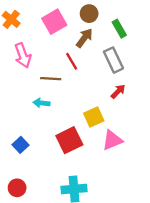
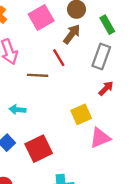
gray rectangle: (113, 60) -> (101, 56), turned 45
cyan arrow: (41, 103) -> (17, 110), moved
red square: (69, 140) -> (39, 149), moved

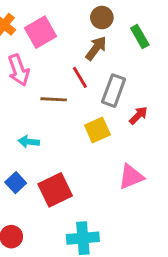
pink square: (41, 18) -> (41, 32), moved
gray rectangle: (101, 56) -> (114, 91), moved
yellow square: (81, 114) -> (97, 130), moved

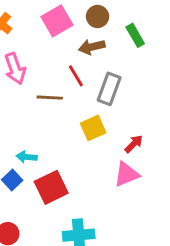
pink square: (41, 32) -> (57, 21), moved
brown arrow: (96, 48) -> (92, 47), turned -140
red arrow: (138, 115) -> (134, 144), moved
cyan arrow: (29, 142) -> (27, 157), moved

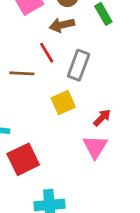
pink triangle: (126, 174) -> (95, 147), turned -36

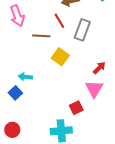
yellow square: (63, 103) -> (60, 57), moved, turned -30
red square: (23, 159) -> (76, 108), moved, size x0.6

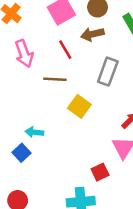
red line: (59, 21) -> (65, 50), moved

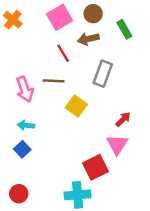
pink arrow: (24, 54) -> (25, 89), moved
cyan arrow: (34, 132) -> (26, 125), moved
red square: (100, 172) -> (96, 167), size x1.5

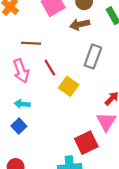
red line: (63, 53) -> (50, 68), moved
brown line: (54, 81) -> (31, 43), moved

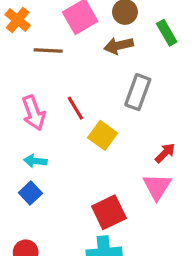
brown line: (31, 43) -> (48, 50), moved
red square: (86, 143) -> (109, 212), moved

